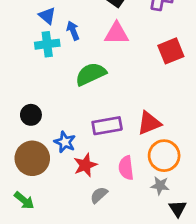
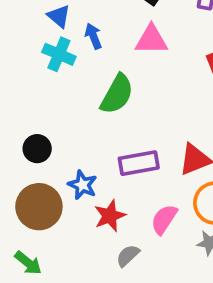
cyan cross: (47, 44) -> (59, 54), turned 30
green semicircle: (91, 74) -> (117, 94), turned 144
pink semicircle: (126, 168) -> (164, 219), turned 40

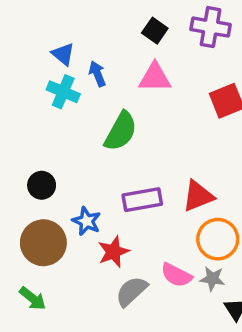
pink semicircle: (164, 219) -> (176, 275), moved, turned -96
gray semicircle: (128, 256) -> (131, 291), size x1.4

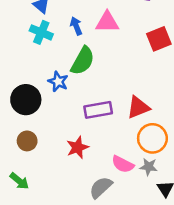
blue arrow: (97, 74) -> (76, 26), moved
black circle: (42, 185) -> (26, 100), size x1.5
blue star: (87, 221) -> (58, 81), moved
brown circle: (43, 243) -> (27, 141), size x0.6
gray semicircle: (131, 291) -> (101, 187), moved

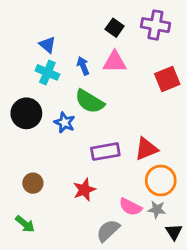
green semicircle: (83, 61) -> (90, 101), turned 92
black circle: (26, 100) -> (26, 113), moved

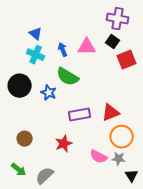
black square: (115, 28) -> (113, 42), moved
gray semicircle: (108, 231) -> (45, 176), moved

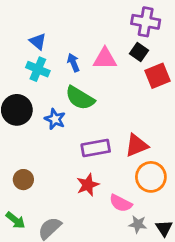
red star: (64, 144) -> (88, 185), moved
gray star: (119, 159) -> (138, 224), moved

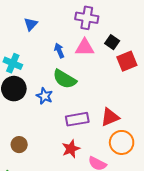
purple cross: (146, 22) -> (87, 18), moved
blue triangle: (38, 42) -> (31, 24), moved, turned 32
cyan cross: (38, 69) -> (13, 63), moved

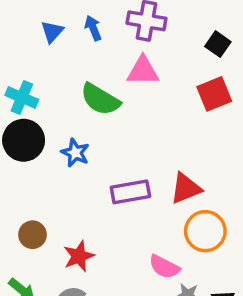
black square: (112, 42) -> (218, 44), moved
blue arrow: (59, 51) -> (93, 28), moved
green semicircle: (65, 79) -> (100, 99), moved
red star: (71, 149) -> (79, 256), moved

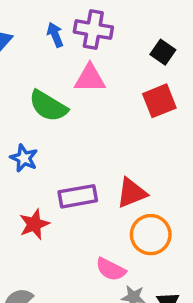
blue arrow: (93, 28) -> (55, 35), moved
red star: (79, 256) -> (34, 224), moved

